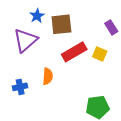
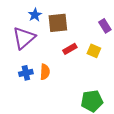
red rectangle: (74, 52) -> (70, 49), size x0.6
blue cross: (20, 87) -> (26, 73), moved

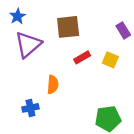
blue star: (35, 15) -> (18, 16), moved
blue cross: (26, 73) -> (30, 108), moved

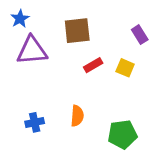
purple triangle: (28, 45) -> (32, 51), turned 36
orange semicircle: (53, 84) -> (77, 116), moved

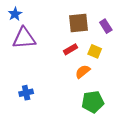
brown square: (77, 31) -> (79, 23), moved
orange semicircle: (77, 116) -> (83, 72), moved, turned -133

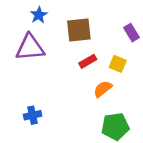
blue star: (15, 14) -> (39, 15), moved
brown square: (79, 23) -> (79, 30), moved

